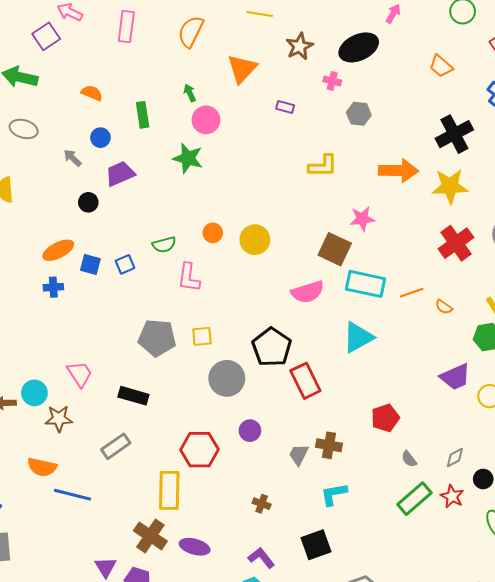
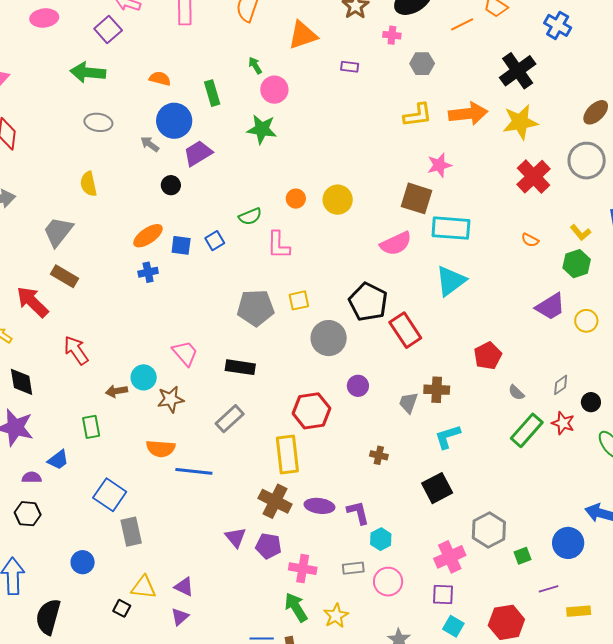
orange triangle: (242, 69) -> (303, 35), turned 36
blue circle: (100, 138) -> (174, 121), size x1.8
yellow L-shape: (323, 166) -> (418, 115), moved
orange line: (412, 293) -> (462, 24), moved
purple L-shape: (261, 558) -> (358, 513), moved, turned 32

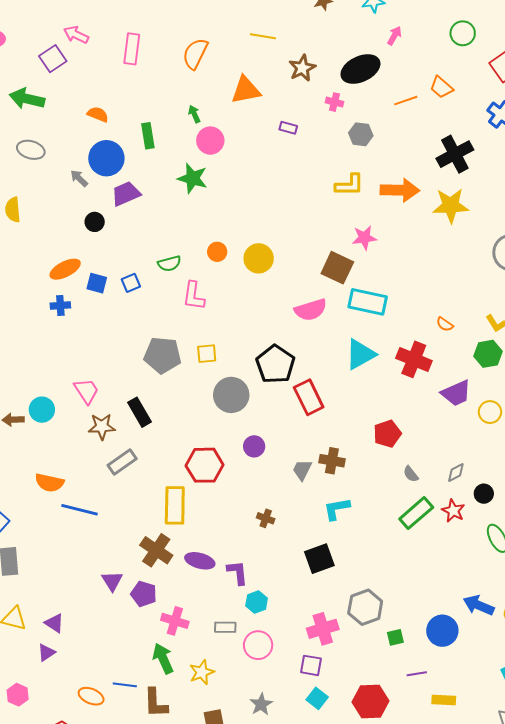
red cross: (534, 177) -> (414, 359), moved, turned -32
black rectangle: (240, 367) -> (139, 412), turned 44
brown star: (171, 399) -> (102, 427), moved

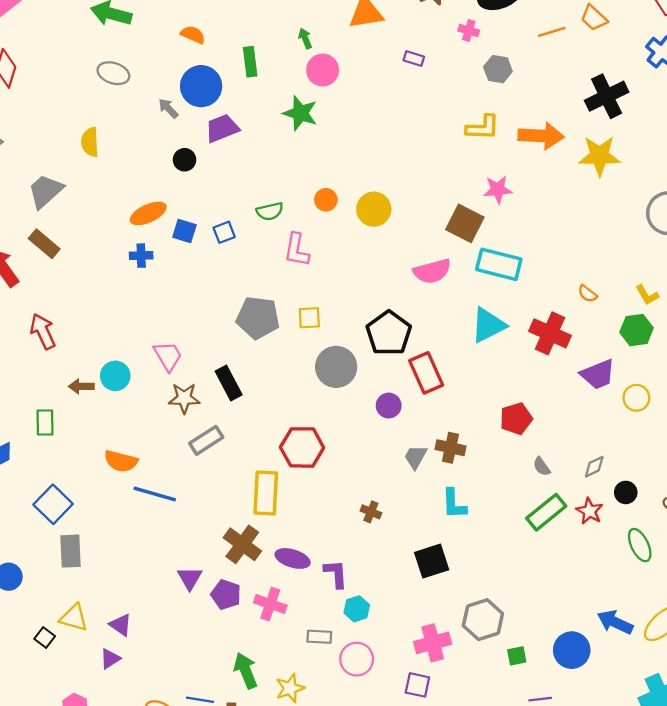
purple circle: (254, 446) -> (389, 406), moved
cyan L-shape: (337, 509) -> (454, 504), turned -84
pink cross: (175, 621) -> (270, 604), moved

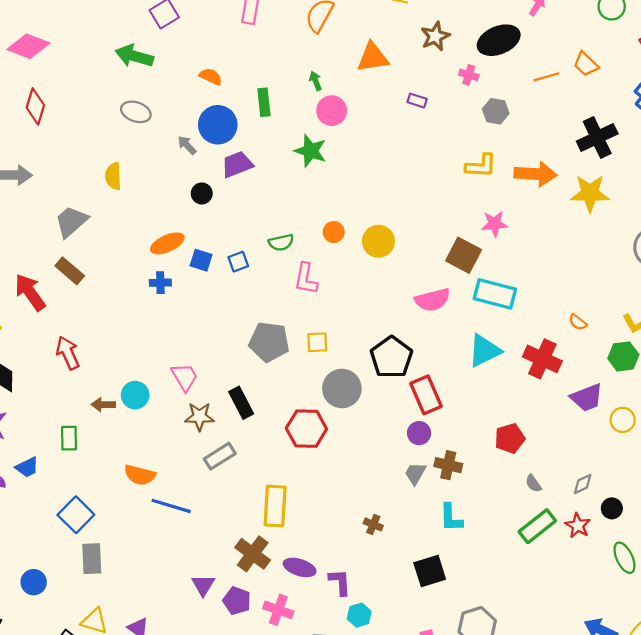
purple circle: (389, 406) -> (419, 433), moved
red hexagon: (302, 447) -> (306, 429), moved

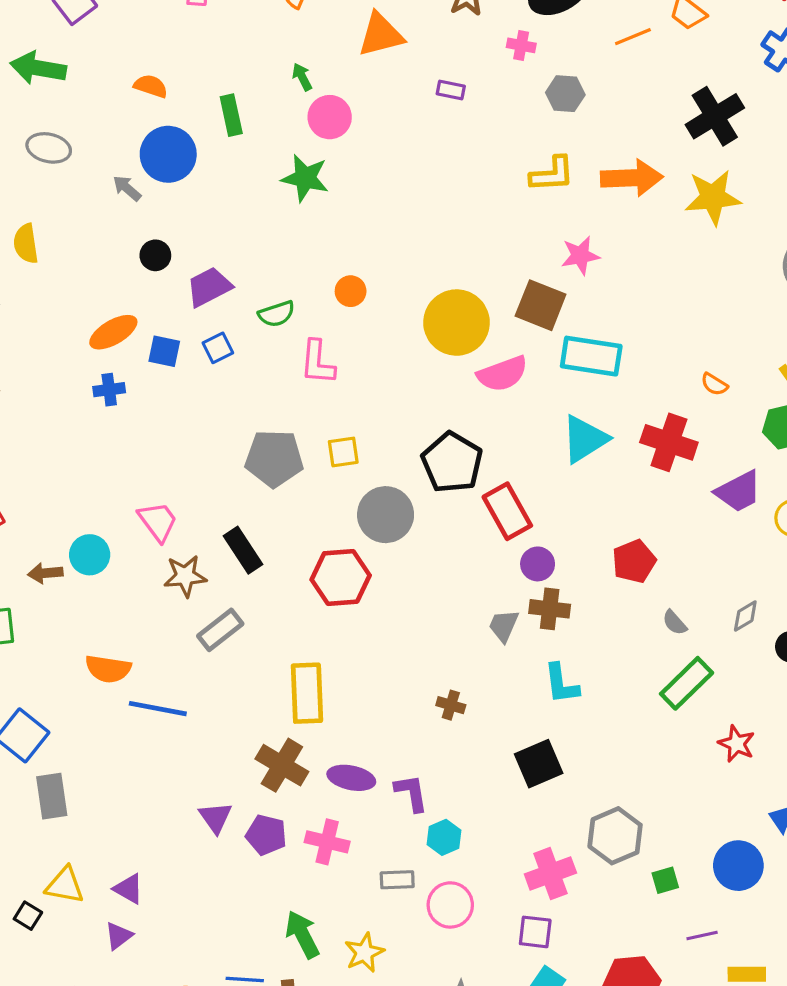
purple trapezoid: (237, 164) -> (209, 287), moved
yellow circle: (378, 241) -> (457, 323), moved, size x1.4
purple circle: (419, 433) -> (538, 564), moved
red star: (578, 526) -> (737, 744), moved

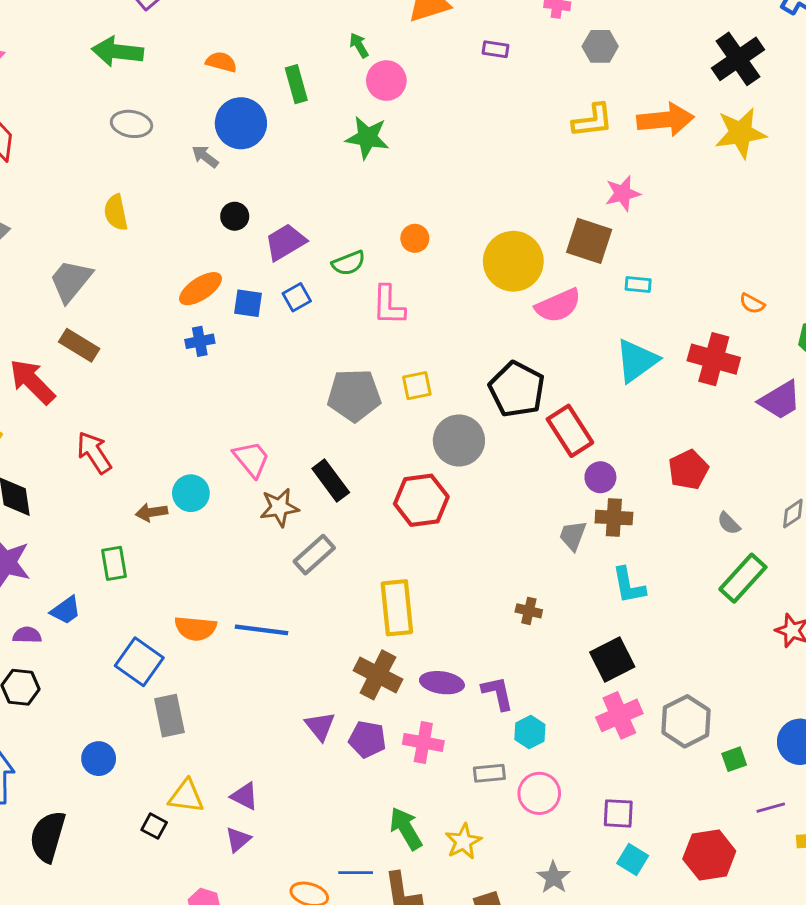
cyan rectangle: (591, 356) -> (638, 285), size x0.5
orange semicircle: (108, 669) -> (196, 628), moved
pink cross: (550, 873) -> (619, 715), moved

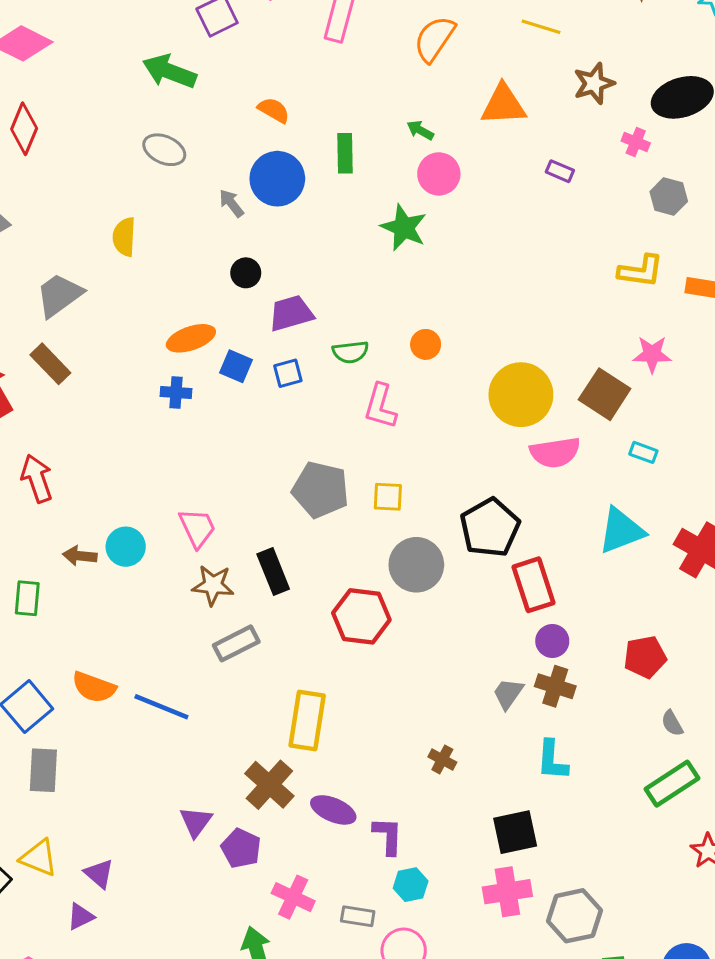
green arrow: (359, 45) -> (420, 130), turned -45
pink cross: (423, 742) -> (293, 897), moved

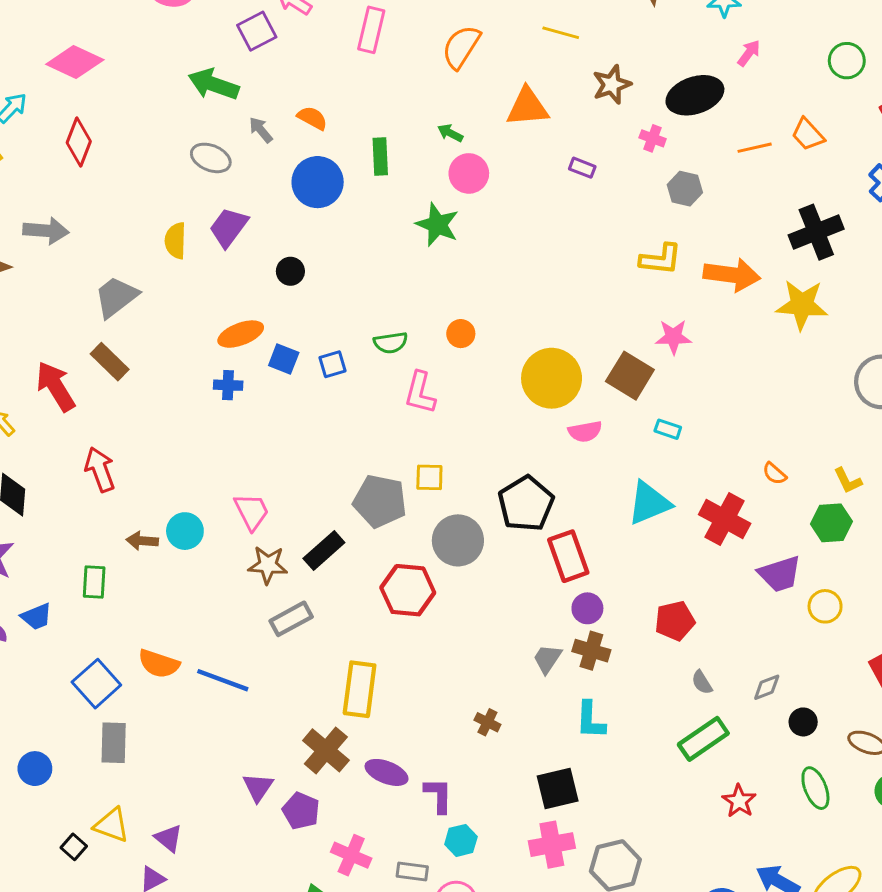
gray arrow: (231, 203) -> (261, 130), moved
purple trapezoid: (291, 313) -> (229, 227), moved, turned -36
pink semicircle: (555, 452) -> (585, 431), size x0.7
gray pentagon: (321, 490) -> (380, 501), moved
black rectangle: (273, 571) -> (324, 550), turned 72

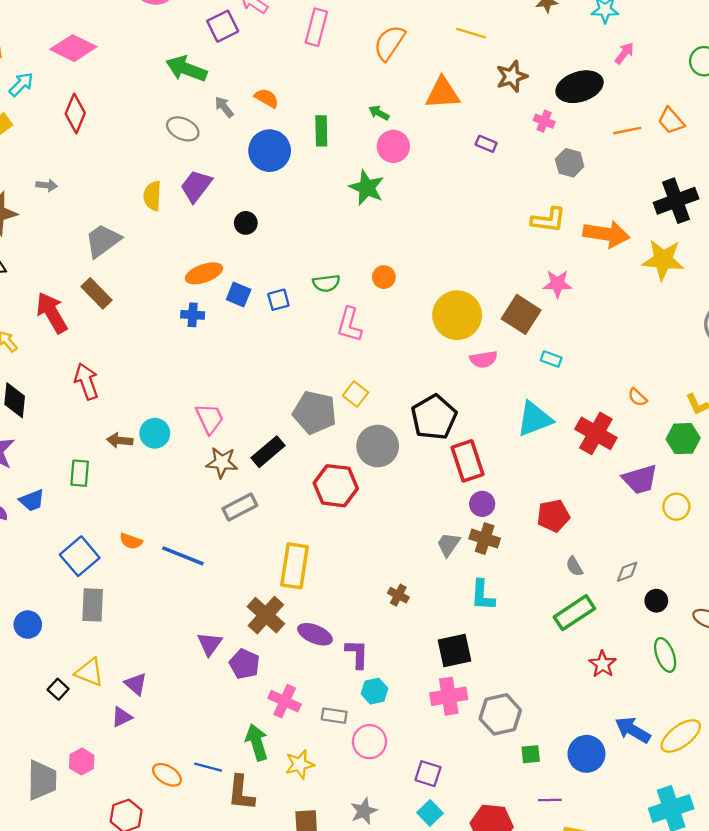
gray arrow: (46, 231) -> (47, 185), size x0.6
yellow square: (429, 477) -> (356, 394), turned 35
orange semicircle: (159, 664) -> (131, 541), size x0.7

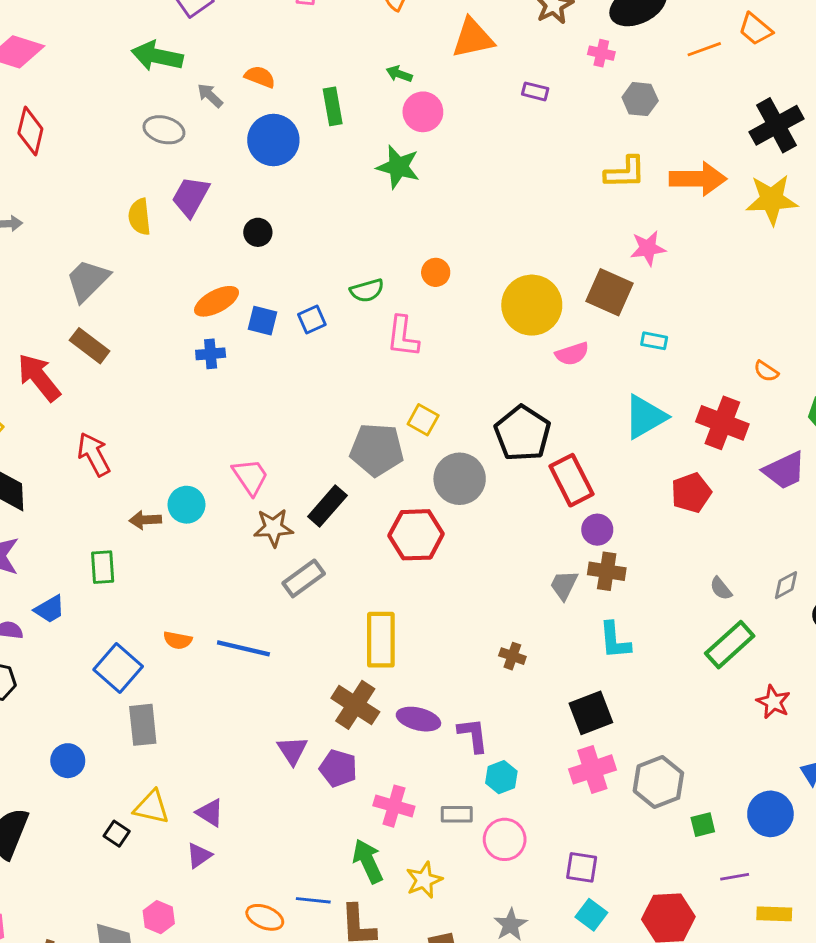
red pentagon: (553, 516) -> (691, 493), moved

